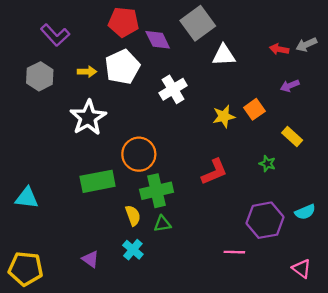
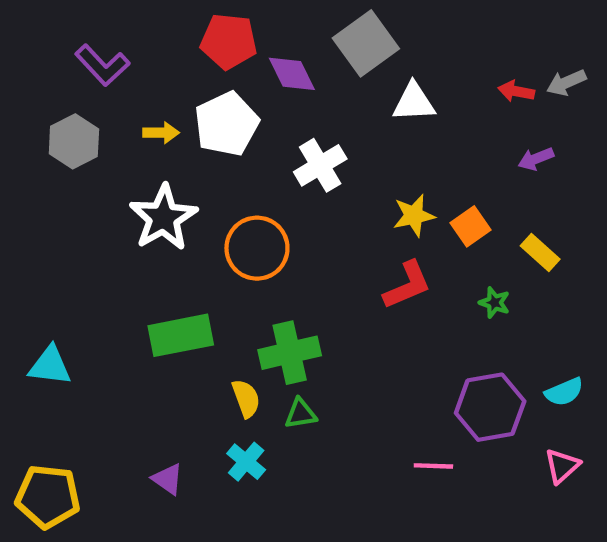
orange square: (254, 109) -> (470, 226), moved
orange circle: (139, 154) -> (257, 248), moved
red L-shape: (214, 172) -> (407, 285), moved
pink triangle: (302, 269) -> (562, 466), moved, turned 42

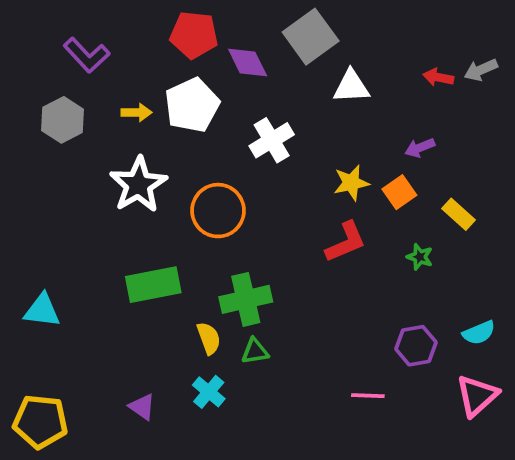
purple arrow: (536, 159) -> (420, 148), moved
purple hexagon: (490, 407) -> (416, 346), size x0.7
pink triangle: (562, 466) -> (477, 396), size x1.4

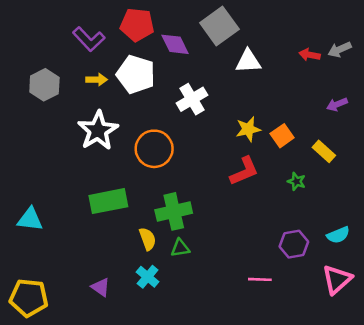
purple L-shape: (87, 55) -> (89, 39), moved
white pentagon: (192, 105) -> (136, 74), turned -30
purple arrow: (420, 148) -> (337, 104), moved

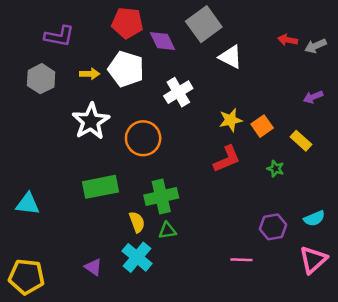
purple L-shape: (89, 39) -> (59, 36), moved, turned -36
red arrow: (310, 55) -> (288, 40), moved
white triangle: (248, 61) -> (231, 57), turned 30
cyan cross: (148, 277) -> (137, 257), size x1.4

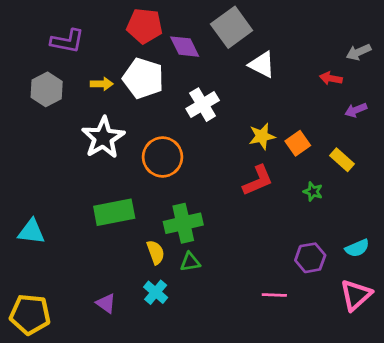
red arrow: (288, 40) -> (331, 78), moved
cyan cross: (137, 257) -> (156, 292), size x0.7

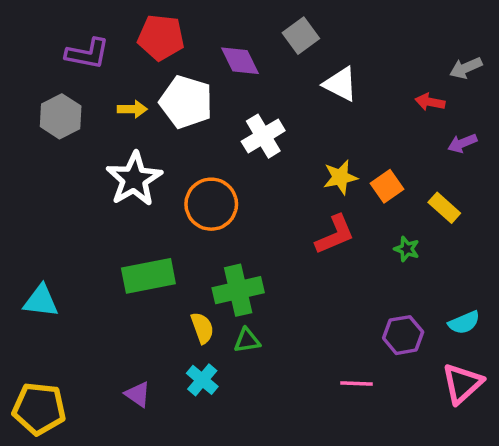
red pentagon: (145, 26) -> (161, 37), moved
gray square: (232, 27) -> (301, 36), size x0.7

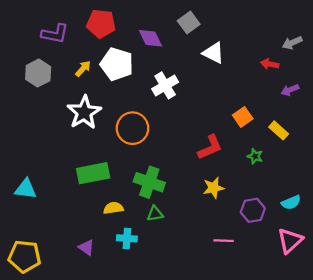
yellow arrow: (132, 109) -> (83, 69), turned -48
yellow star: (340, 177) -> (213, 188), moved
green cross: (238, 290) -> (149, 182), turned 32
yellow semicircle: (202, 328) -> (113, 208), moved, turned -78
cyan cross: (202, 380) -> (127, 238), turned -36

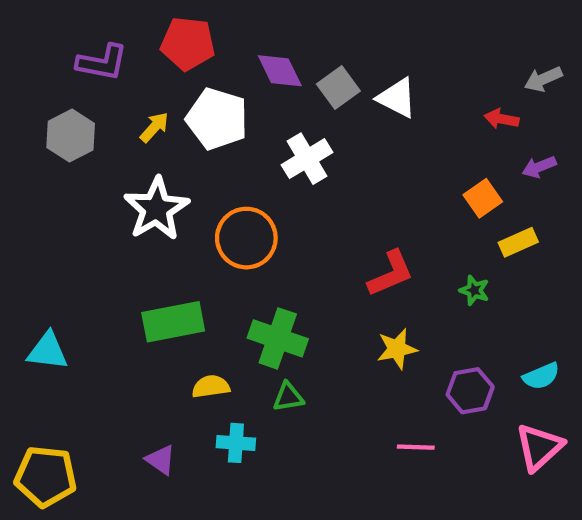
gray square: (189, 22) -> (338, 87), moved
orange square: (243, 117) -> (483, 198), moved
yellow rectangle: (279, 130) -> (518, 242), turned -66

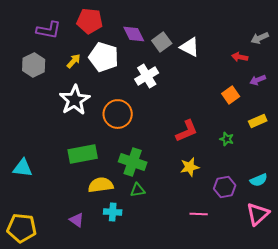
yellow rectangle: (518, 242) -> (258, 121), moved
yellow semicircle: (211, 387) -> (101, 185), size x1.4

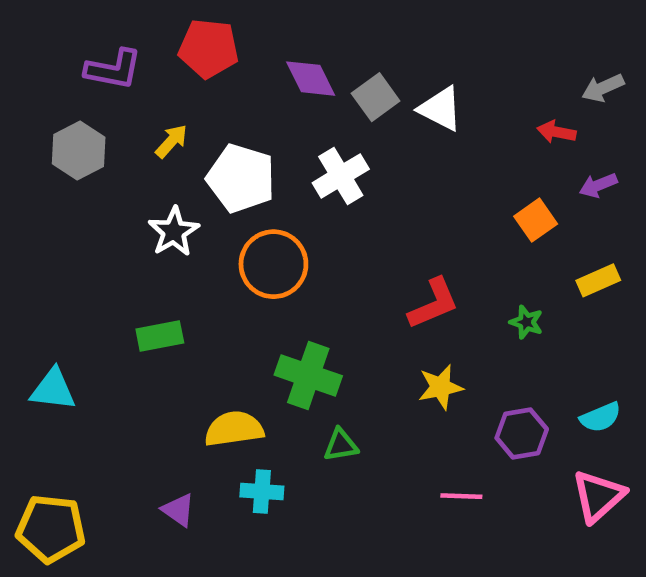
white pentagon: (104, 57) -> (241, 178), moved
white star: (75, 100) -> (174, 232), size x0.7
green rectangle: (83, 154) -> (160, 336), moved, size x0.7
green triangle: (138, 190) -> (341, 445), moved

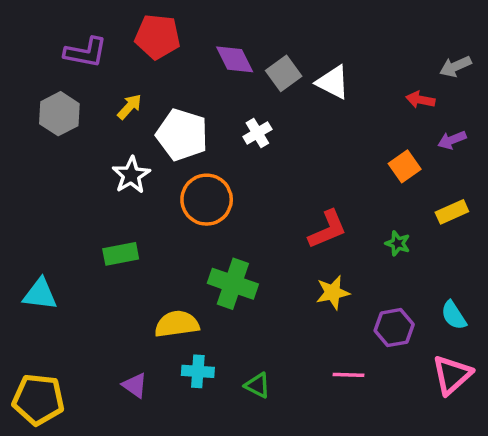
white cross: (341, 176) -> (257, 133), size x0.7
cyan semicircle: (601, 417) -> (454, 315), turned 80
green triangle: (341, 445) -> (257, 385), moved, turned 36

